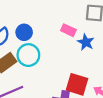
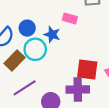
blue star: (86, 42) -> (52, 35), moved

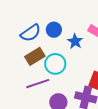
cyan circle: (35, 49) -> (55, 64), moved

